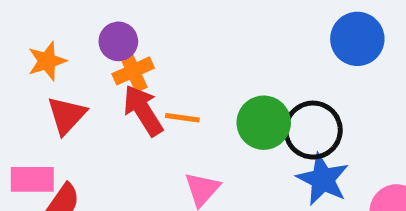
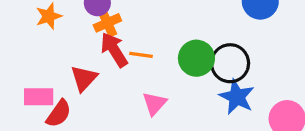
red triangle: (67, 115) -> (84, 78), moved

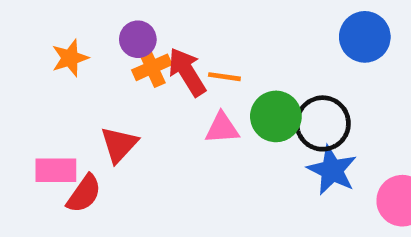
red arrow: (114, 50) -> (187, 72), moved
orange line: (141, 55) -> (224, 77), moved
pink triangle: (154, 104) -> (222, 128), moved, turned 44

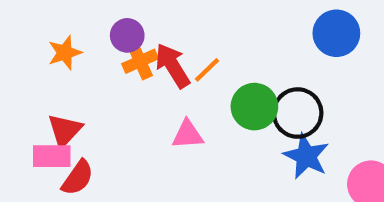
orange line: (224, 77) -> (207, 70), turned -52
pink triangle: (222, 128) -> (188, 135), moved
red triangle: (119, 145) -> (65, 130), moved

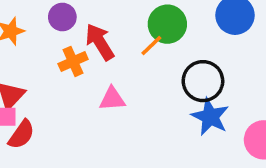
orange cross: (140, 61) -> (73, 61), moved
orange line: (207, 70) -> (151, 45), moved
green circle: (254, 107) -> (167, 24), moved

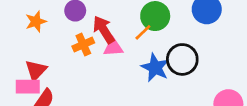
pink triangle: (112, 99) -> (113, 47), moved
blue star: (210, 117) -> (155, 68), moved

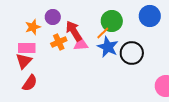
orange star: (36, 21) -> (33, 27), moved
blue star: (155, 68) -> (108, 47), moved
pink rectangle: (28, 87) -> (27, 48), moved

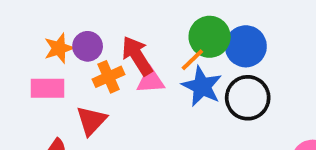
blue circle: (150, 16) -> (246, 46), moved
purple circle: (53, 17) -> (88, 46), moved
red triangle: (24, 61) -> (91, 121), moved

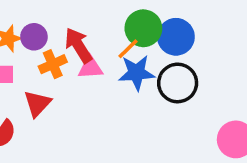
blue star: (202, 86) -> (137, 73), turned -30

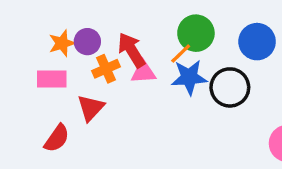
blue circle: (176, 37) -> (257, 42), moved

